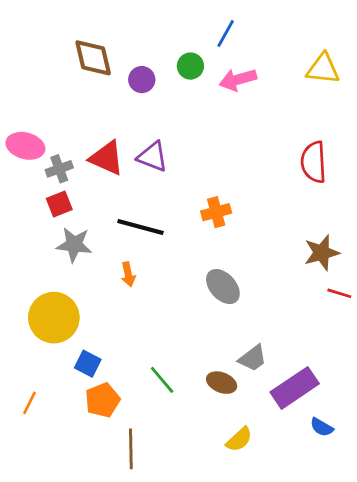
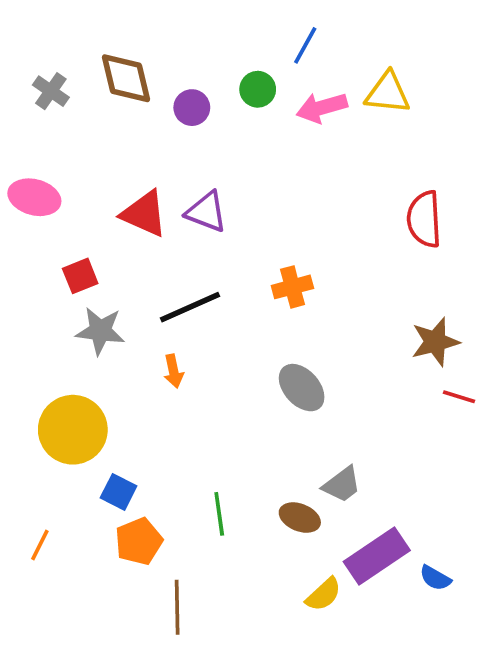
yellow triangle: (323, 69) -> (388, 93), moved
gray cross: (59, 169) -> (51, 91), moved, turned -35
black line: (140, 227) -> (190, 307), turned -39
green line: (162, 380) -> (219, 514), turned 32
purple rectangle: (295, 388) -> (377, 556), moved

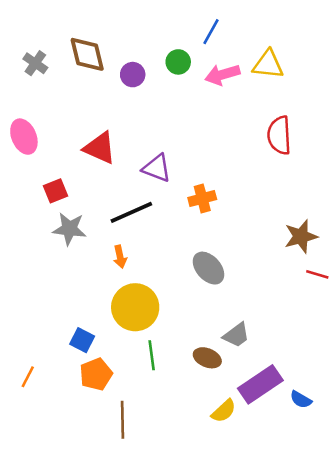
pink ellipse: (34, 197) -> (24, 137), turned 52
purple triangle: (206, 212) -> (157, 168), moved
red semicircle: (424, 219) -> (279, 135), moved
yellow circle: (73, 430) -> (135, 307), moved

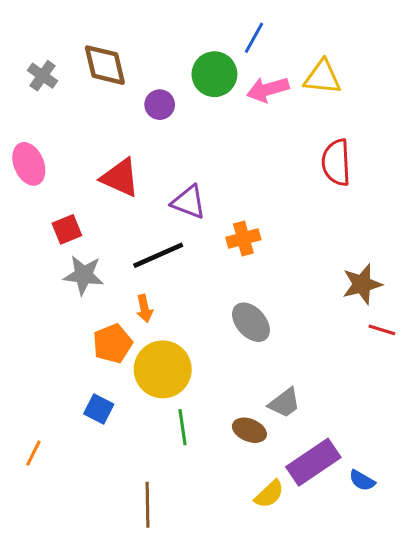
green circle: (178, 62) -> (214, 74), size x1.5
purple circle: (133, 75) -> (160, 105), moved
orange pentagon: (96, 374) -> (113, 344), moved

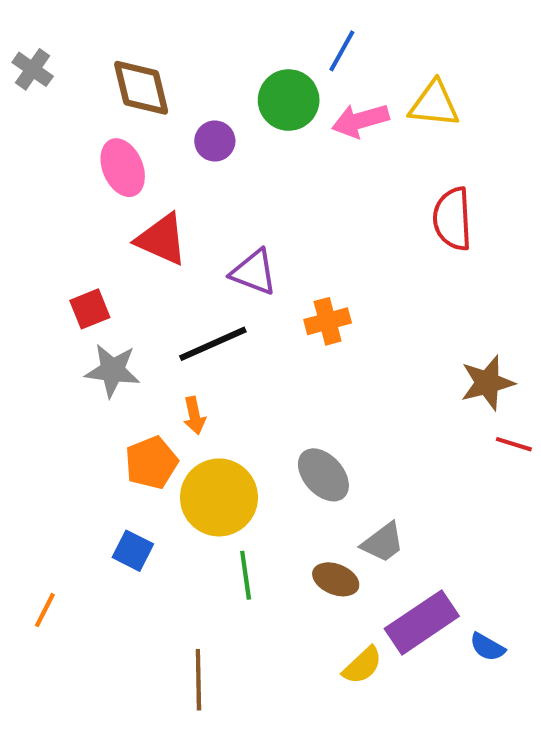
gray cross: (43, 76) -> (33, 69), moved
pink ellipse: (29, 164) -> (123, 168), moved
gray ellipse: (251, 322) -> (323, 475), moved

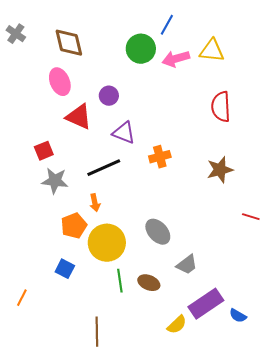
purple circle: (215, 141) -> (109, 96), moved
brown star: (487, 383) -> (220, 170), moved
brown ellipse: (336, 579) -> (149, 283), moved

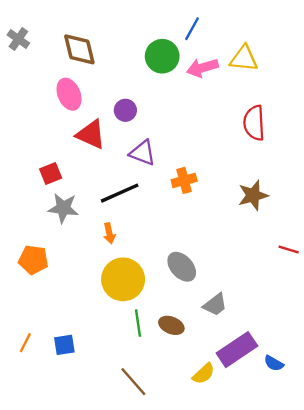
orange pentagon: (74, 226) -> (33, 260), moved, turned 30
blue square: (65, 269) -> (64, 345), moved, turned -36
brown line: (97, 332) -> (133, 382), moved, turned -40

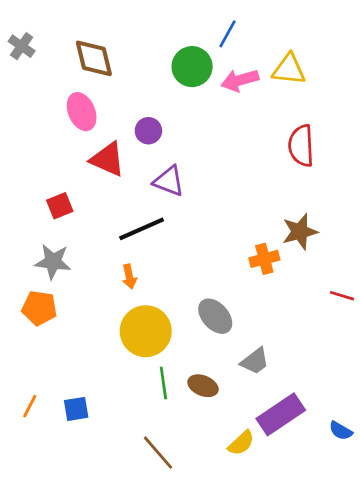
orange cross: (184, 180) -> (264, 259), moved
gray star: (63, 208) -> (53, 262), moved
blue semicircle: (274, 363) -> (341, 431), moved

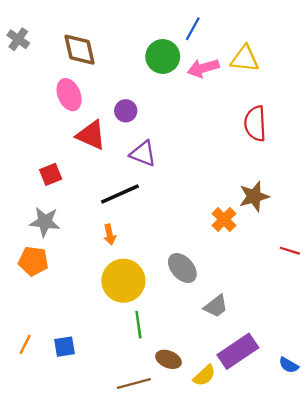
orange cross: (264, 259) -> (224, 219), turned -30
brown ellipse: (203, 386) -> (168, 359), moved
brown line: (158, 453) -> (134, 384), turned -64

